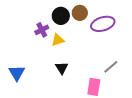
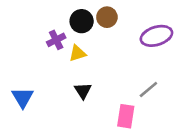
purple ellipse: (103, 24) -> (156, 36), moved

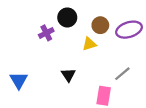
brown circle: (107, 17) -> (100, 25), moved
yellow triangle: (78, 53) -> (89, 44), moved

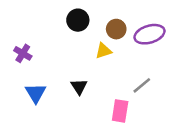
purple cross: (46, 33) -> (23, 53), moved, turned -32
blue triangle: (19, 80) -> (36, 93), moved

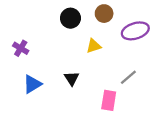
brown circle: (116, 29) -> (104, 14), moved
blue triangle: (36, 93) -> (32, 84), turned 30

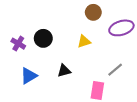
black circle: (70, 18) -> (43, 38), moved
black triangle: (72, 78) -> (64, 71), turned 48

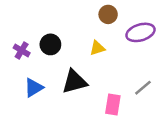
gray line: (115, 70) -> (143, 88), moved
black triangle: (64, 71) -> (74, 82), size x1.6

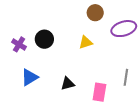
black triangle: (74, 82) -> (68, 84), moved, size x0.6
gray line: (143, 88) -> (126, 77), turned -42

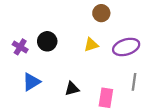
purple ellipse: (124, 29) -> (126, 47), moved

